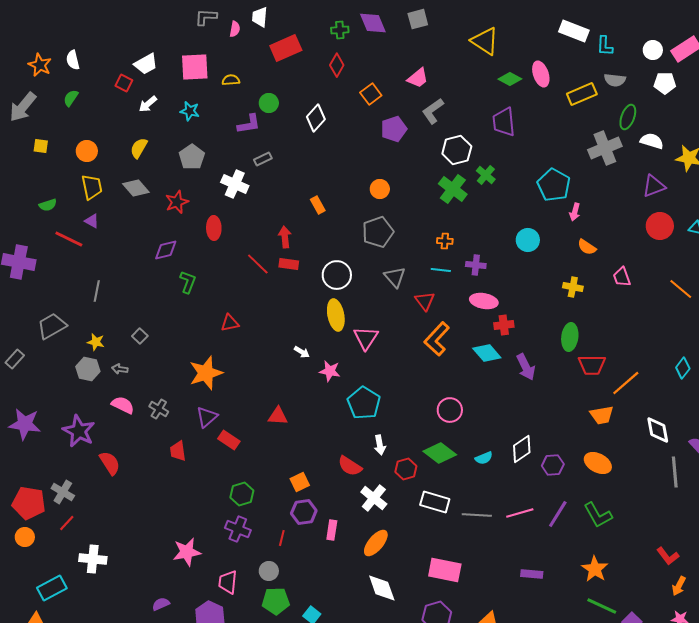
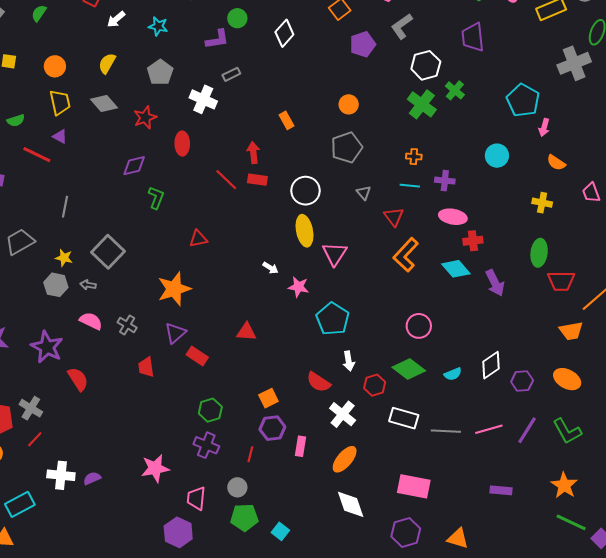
gray triangle: (395, 277) -> (364, 193), size x0.7
gray square: (140, 336) -> (108, 252), size x2.0
purple semicircle: (161, 604) -> (92, 478), moved

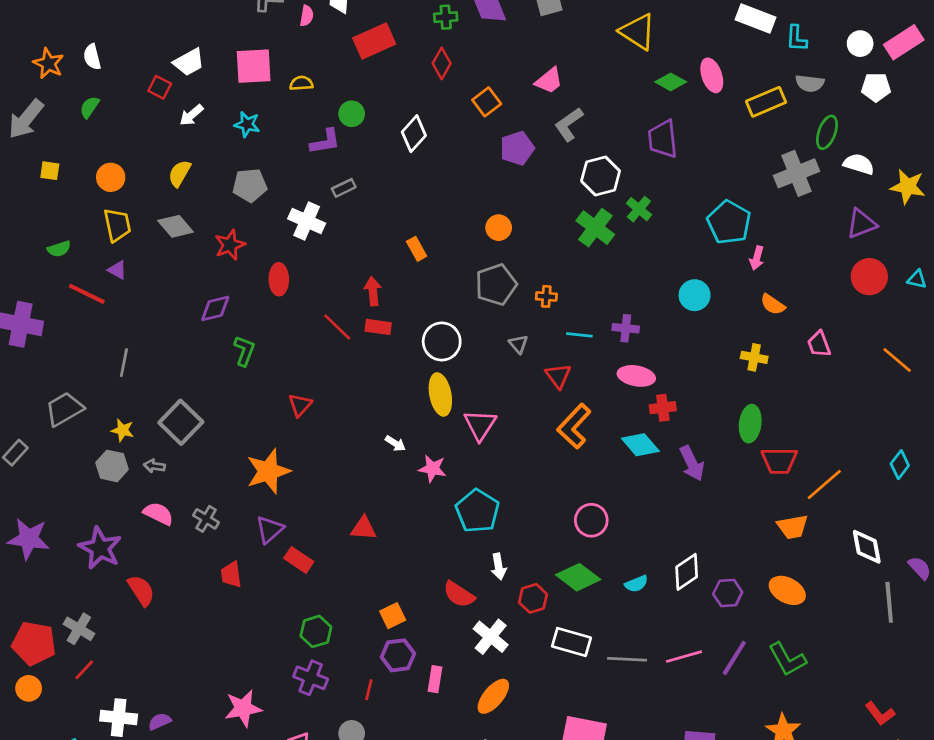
gray pentagon: (160, 72) -> (250, 185), turned 30
orange cross: (414, 157) -> (546, 296), moved
red triangle: (198, 239) -> (300, 405), turned -36

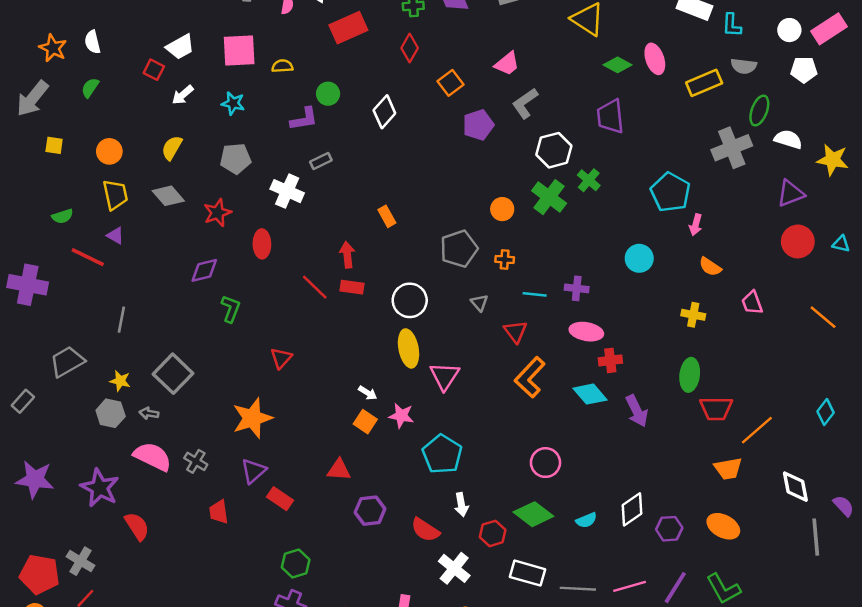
orange circle: (499, 228) -> (502, 209), moved
pink semicircle: (158, 514) -> (153, 457), size x1.4
orange square: (393, 616) -> (365, 422), moved, turned -30
purple hexagon: (398, 655) -> (370, 511), moved

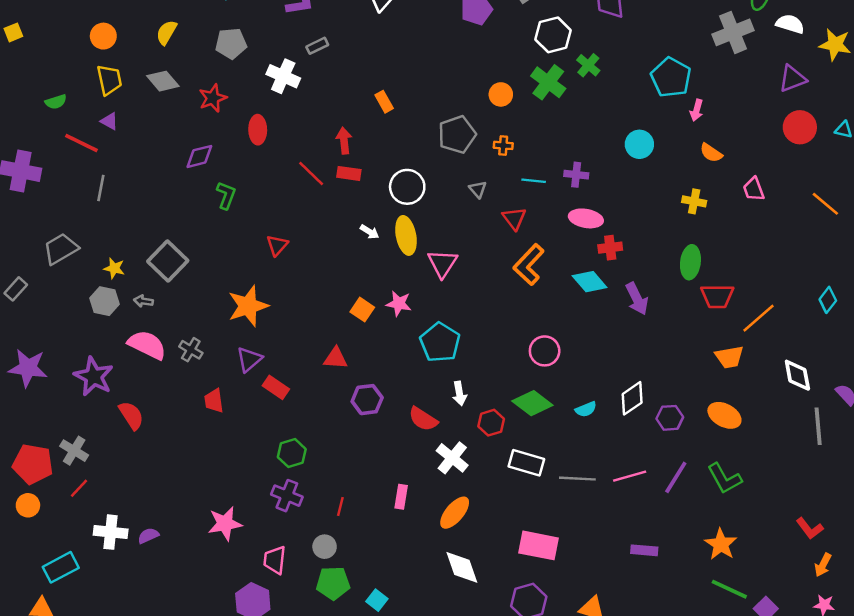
yellow square: (54, 145) -> (13, 32), moved, turned -30
gray line: (121, 320) -> (101, 188), moved
white arrow: (368, 393) -> (370, 232), moved

